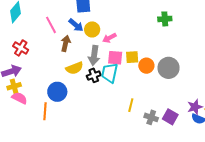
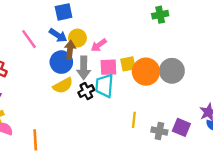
brown arrow: (66, 43) -> (70, 50), moved
orange circle: (146, 66) -> (146, 72), size x1.5
blue circle: (57, 92) -> (61, 62), moved

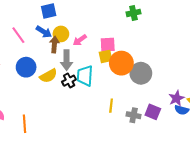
blue circle: (61, 62) -> (26, 67), moved
pink square: (108, 67) -> (108, 45), moved
gray circle: (172, 71) -> (141, 73), moved

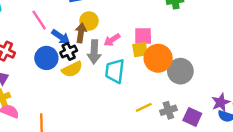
blue arrow: (44, 32) -> (61, 37), moved
pink arrow: (80, 40) -> (112, 40), moved
black cross: (69, 81) -> (69, 51), moved
yellow line: (111, 106) -> (144, 107), turned 56
gray cross: (134, 115) -> (168, 110), moved, turned -32

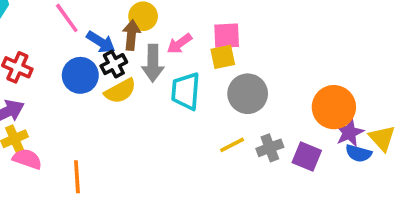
orange circle: (158, 58) -> (334, 107), moved
gray circle: (180, 71) -> (248, 94), moved

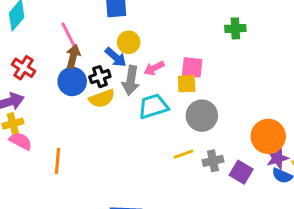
brown arrow: (131, 35) -> (73, 57), moved
blue arrow: (101, 42) -> (116, 57), moved
cyan trapezoid: (186, 91) -> (153, 106), turned 60

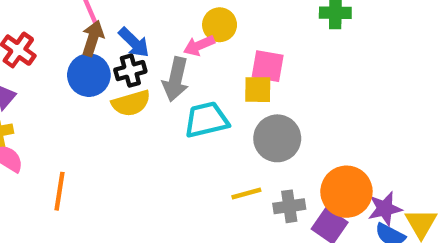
yellow circle: (129, 42) -> (220, 25), moved
blue arrow: (116, 57) -> (134, 42), moved
pink arrow: (154, 68) -> (199, 46), moved
orange circle: (268, 136) -> (346, 192), moved

